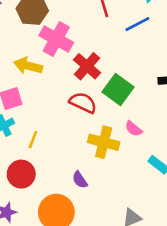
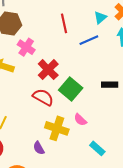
pink cross: (56, 39) -> (26, 47), size x0.7
purple semicircle: (80, 180) -> (39, 148), moved

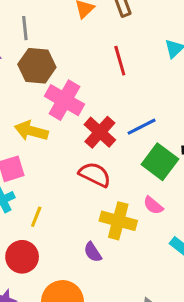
blue line: (89, 40) -> (142, 127), moved
pink cross: (26, 47) -> (64, 100), size x1.4
green square: (71, 89) -> (160, 162), moved

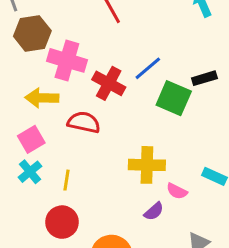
red semicircle: (95, 174) -> (84, 122), moved
pink semicircle: (153, 205) -> (177, 191), moved
purple semicircle: (93, 252) -> (154, 211), moved, turned -85

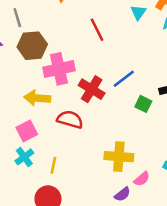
pink cross: (67, 60) -> (59, 69), turned -32
green square: (174, 98) -> (143, 104), size x0.6
pink semicircle: (177, 191) -> (142, 179), turned -70

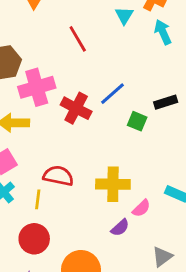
red semicircle: (70, 119) -> (58, 176), moved

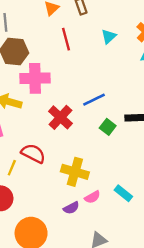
cyan triangle: (124, 15) -> (109, 36), moved
red line: (78, 39) -> (66, 39), moved
red cross: (76, 108) -> (60, 117), moved

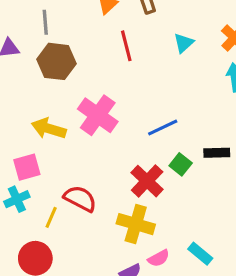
pink cross: (35, 78) -> (98, 115), moved, turned 36
red cross: (60, 117) -> (147, 181), moved

